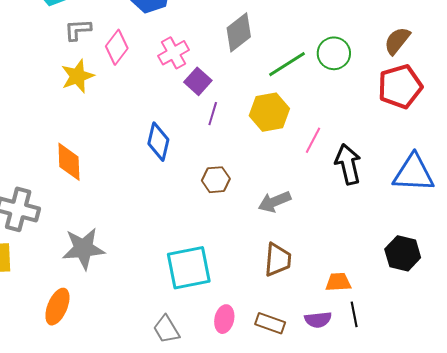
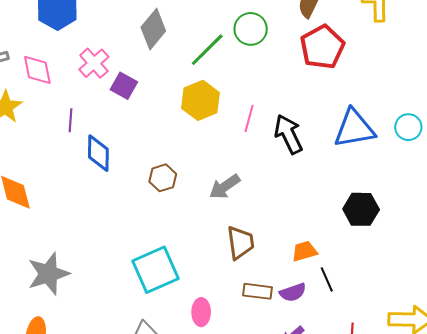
pink diamond: (117, 47) -> (37, 70), turned -36
purple line: (213, 114) -> (71, 120), moved
brown rectangle: (270, 323) -> (258, 291), moved

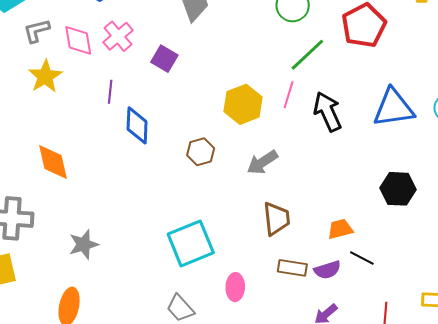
green line: (207, 50) -> (307, 55), moved
pink cross: (94, 63) -> (118, 36), moved
yellow hexagon: (200, 100) -> (243, 104), moved
gray star: (48, 274) -> (84, 244), size x0.7
black line: (327, 279) -> (362, 258), turned -40

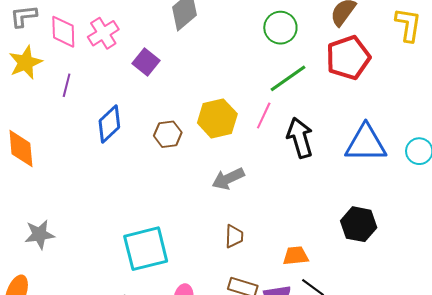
purple line: (110, 92) -> (67, 85), moved
blue diamond: (137, 125) -> (109, 124), turned 36
brown hexagon: (201, 152) -> (168, 134), moved
brown trapezoid: (276, 219) -> (234, 236), size x0.7

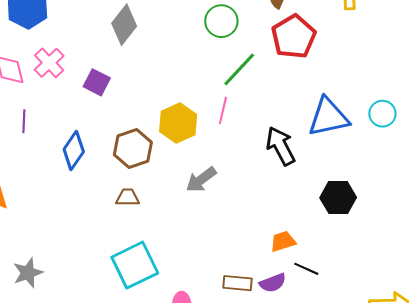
brown hexagon: (168, 134) -> (133, 148), size x1.4
black arrow: (300, 138) -> (281, 146), moved
brown trapezoid: (234, 236) -> (128, 197), moved, turned -80

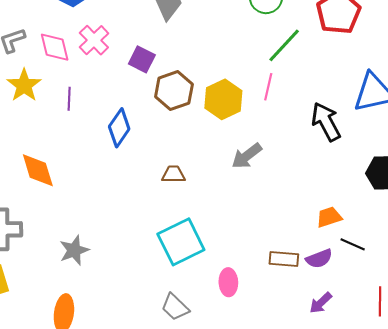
brown hexagon: (133, 148) -> (174, 91), moved

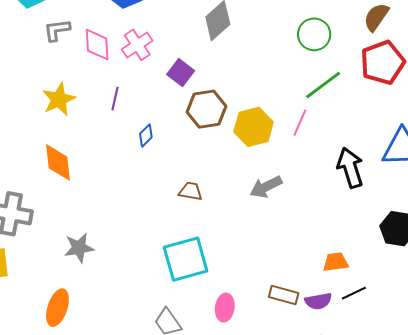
yellow star: (24, 85) -> (59, 99), moved
purple line: (69, 99) -> (115, 99), moved
blue diamond: (119, 128) -> (146, 136), size x0.6
black line: (353, 244) -> (354, 293), turned -60

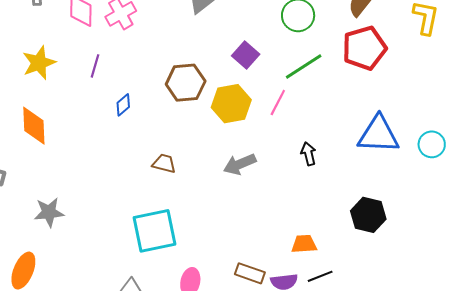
purple square: (181, 73) -> (246, 55), moved
black arrow: (350, 168) -> (309, 154), moved, size x0.6

